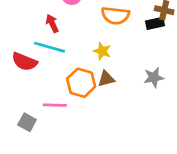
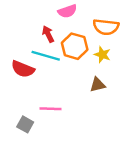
yellow star: (102, 51) -> (102, 55), moved
orange hexagon: (81, 83) -> (75, 46), moved

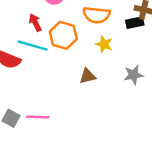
yellow star: (102, 55) -> (104, 44), moved
pink line: (51, 109) -> (38, 117), moved

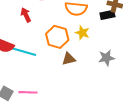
orange hexagon: (63, 35) -> (57, 37), moved
cyan line: (33, 46) -> (24, 52), moved

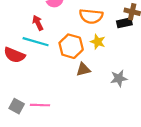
cyan line: (24, 52) -> (36, 42), moved
gray star: (106, 58) -> (119, 78), moved

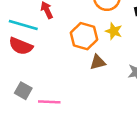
cyan line: (36, 42) -> (23, 25), moved
gray square: (17, 106) -> (23, 91), moved

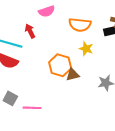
orange hexagon: (84, 36) -> (60, 65), moved

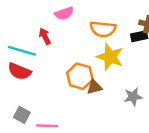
yellow star: (86, 49) -> (110, 57), size x1.6

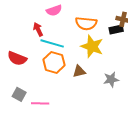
cyan line: (22, 51) -> (52, 43), moved
orange hexagon: (80, 76) -> (54, 62), moved

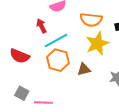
cyan line: (52, 43) -> (56, 40), turned -45
yellow star: (92, 46) -> (97, 44), turned 30

